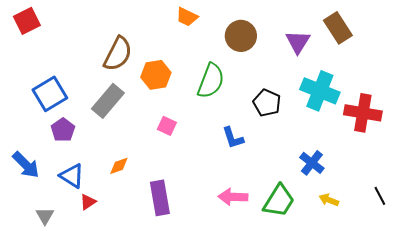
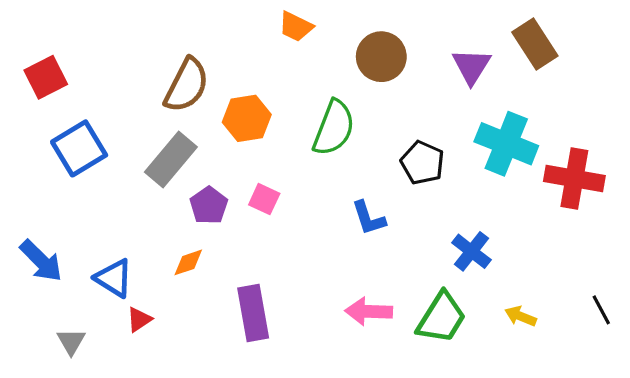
red square: (27, 21) -> (46, 77), moved
purple pentagon: (63, 130) -> (209, 205), moved
blue cross: (312, 163) -> (471, 251), moved

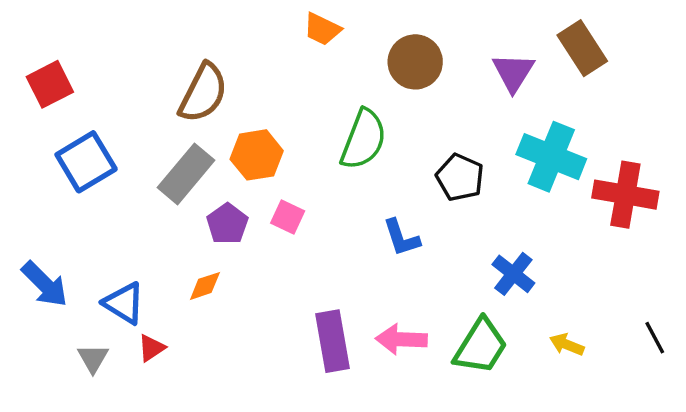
orange hexagon: (247, 118) -> (257, 155), moved
purple rectangle: (253, 313) -> (332, 341), moved
gray triangle: (71, 342) -> (93, 358), moved

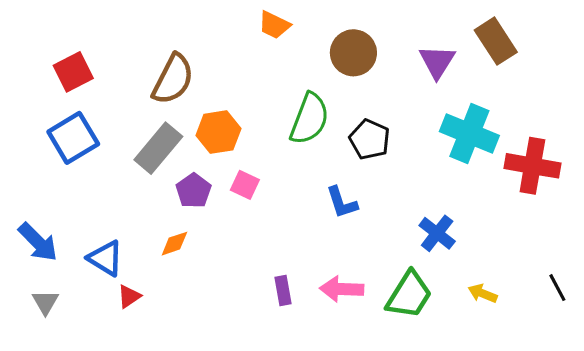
red square: (50, 84) -> (73, 72), moved
black pentagon: (460, 177) -> (370, 139), moved
purple rectangle: (332, 341) -> (283, 290), size x0.6
gray triangle: (93, 358) -> (45, 302), moved

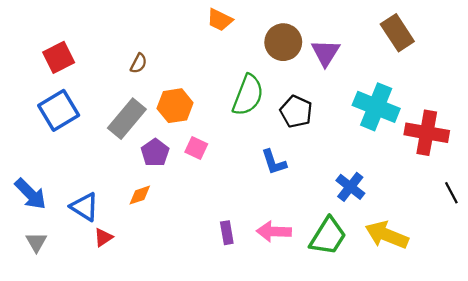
purple triangle: (437, 62) -> (326, 53), moved
brown semicircle: (173, 79) -> (139, 63), size x0.5
black line: (557, 288) -> (451, 193), moved
yellow arrow: (483, 293) -> (387, 235), size x1.8

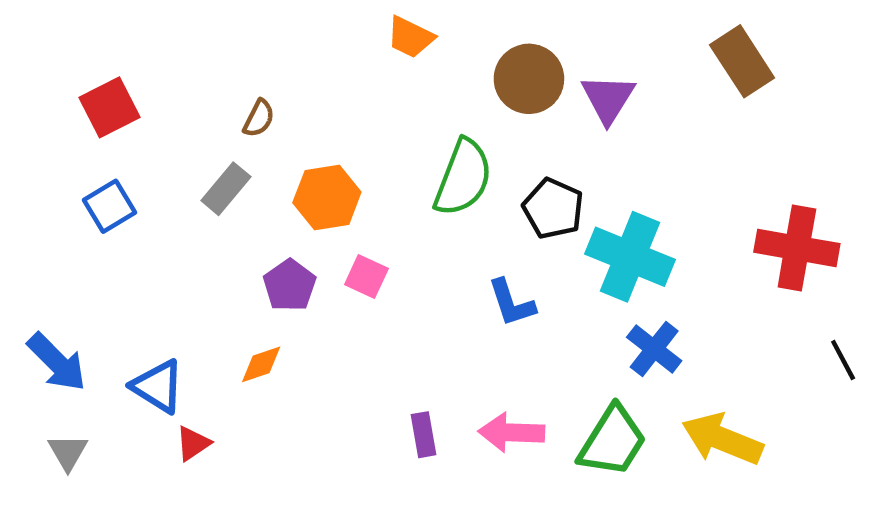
cyan cross: (376, 107) -> (630, 257), moved
blue square: (59, 110) -> (110, 206), size x0.7
gray rectangle: (127, 119) -> (226, 189), moved, size x0.7

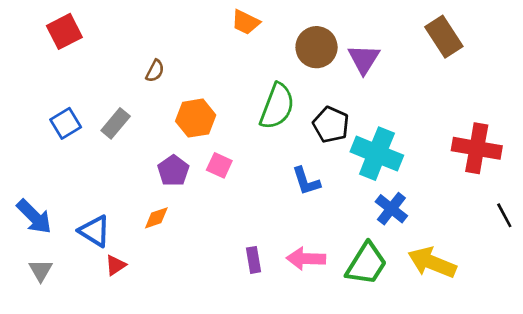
red square: (110, 107) -> (64, 31), moved
gray rectangle: (226, 189) -> (116, 123), moved

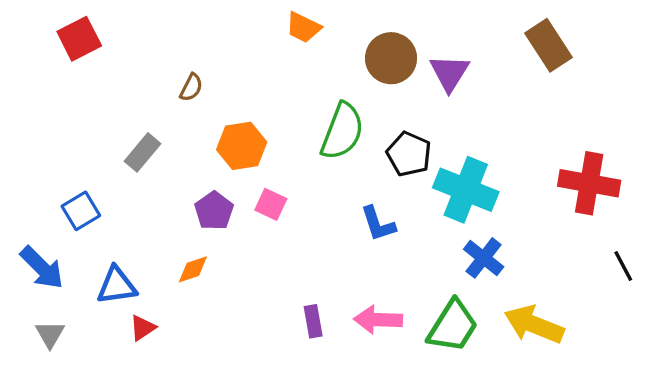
blue square: (66, 123) -> (81, 211), moved
blue triangle: (95, 231) -> (117, 286), turned -40

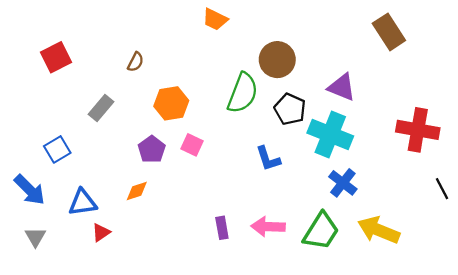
red square: (79, 39) -> (56, 57), moved
brown circle: (391, 58) -> (277, 60), moved
purple triangle: (449, 73) -> (342, 87), moved, turned -40

